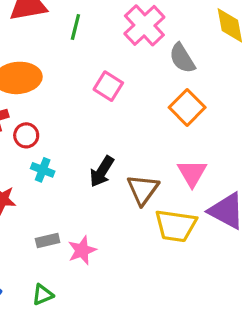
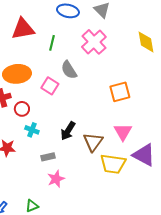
gray semicircle: (182, 58) -> (69, 70), moved
pink square: (108, 86) -> (50, 86), moved
orange square: (187, 107) -> (120, 92), turned 30
gray rectangle: (48, 240) -> (48, 157), moved

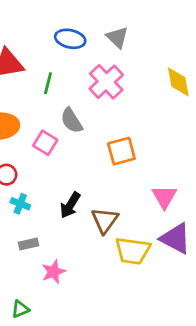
orange square: (120, 92) -> (121, 151), moved
pink triangle: (123, 132) -> (164, 197), moved
gray rectangle: (48, 157) -> (29, 244), moved

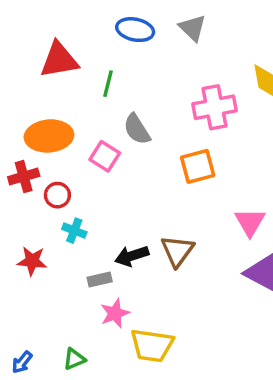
pink cross: (106, 82) -> (214, 107), moved, turned 32
black arrow: (70, 205) -> (132, 256), moved, turned 40
gray rectangle: (29, 244) -> (100, 280), moved
yellow trapezoid: (133, 251) -> (152, 345), moved

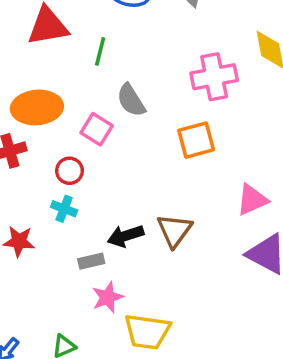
red circle: (57, 195) -> (70, 171), moved
pink triangle: (250, 222) -> (252, 200), turned 36

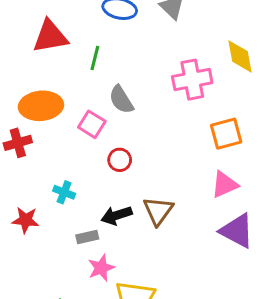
orange square: (196, 140) -> (226, 134), moved
red circle: (70, 171) -> (120, 160), moved

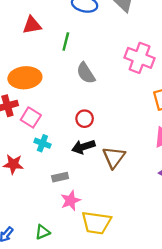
red triangle: (50, 36) -> (32, 25), size x0.7
pink cross: (192, 80) -> (140, 58), turned 32
pink square: (92, 124) -> (31, 117), moved
black arrow: (117, 215) -> (83, 147), moved

